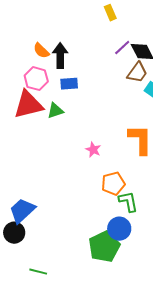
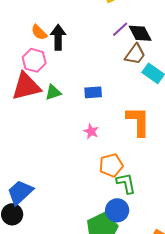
blue rectangle: (69, 84) -> (93, 92), moved

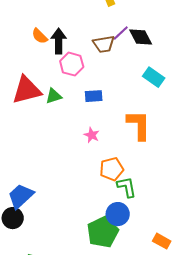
brown trapezoid: (135, 54) -> (104, 44), moved, turned 45
pink hexagon: (34, 60) -> (72, 64), moved

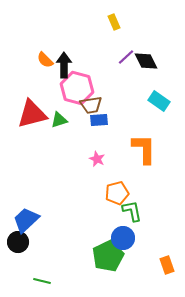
brown trapezoid: (104, 44) -> (91, 105), moved
pink hexagon: (72, 64) -> (77, 88), size x1.4
orange rectangle: (162, 241) -> (167, 265), turned 42

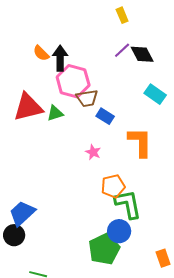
yellow rectangle: (114, 22) -> (122, 15), moved
blue rectangle: (99, 120) -> (105, 116), moved, turned 36
green L-shape: (132, 211) -> (128, 204), size x1.4

